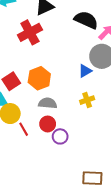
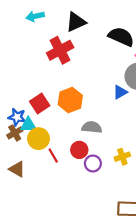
yellow cross: (87, 100) -> (122, 157), moved
gray semicircle: (48, 103) -> (92, 127), moved

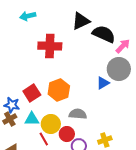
black triangle: (76, 22) -> (81, 21), moved
red cross: (60, 50) -> (50, 46), turned 30
cyan triangle: (28, 125) -> (32, 119), moved
yellow circle: (39, 139) -> (51, 124), moved

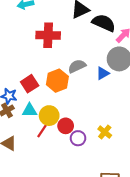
gray semicircle: (78, 114) -> (77, 66), moved, turned -30
red line: (44, 139) -> (42, 131), turned 64
yellow cross: (105, 140) -> (105, 132), turned -32

